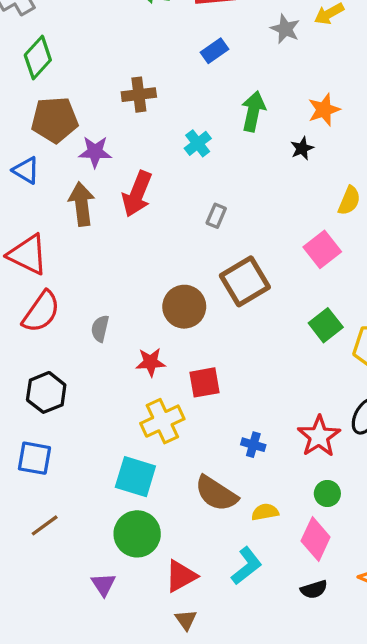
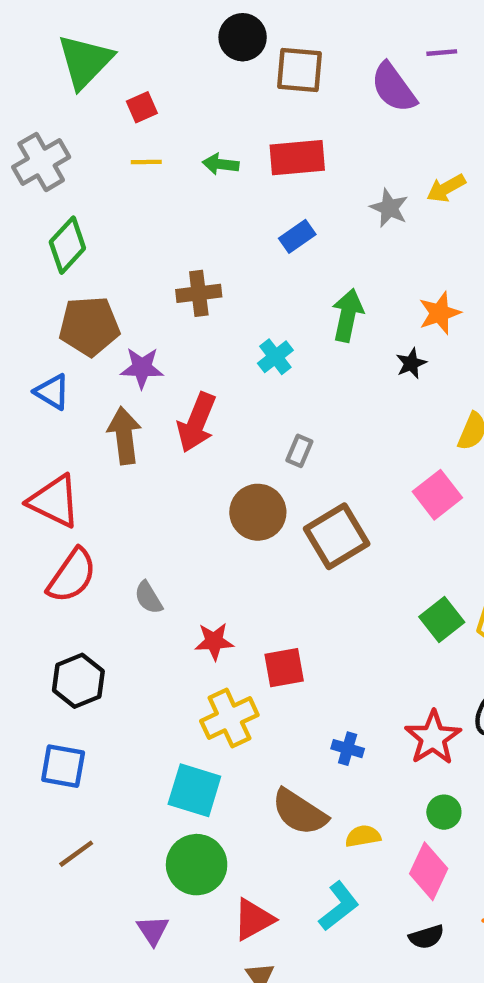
brown circle: (184, 307) -> (258, 512), moved
green square: (326, 325) -> (442, 619), moved
gray semicircle: (100, 329) -> (148, 598), turned -44

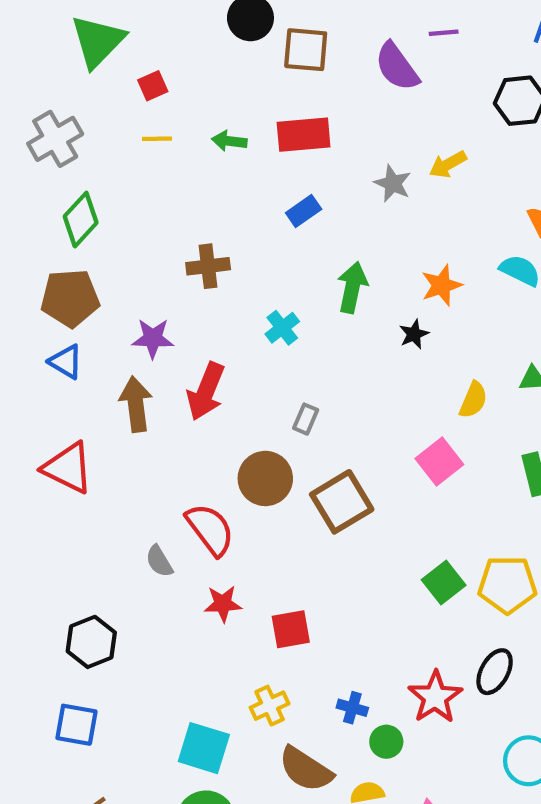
brown pentagon: (89, 326) -> (70, 298), moved
red semicircle: (72, 576) -> (210, 529), moved, turned -72
yellow cross: (229, 718) -> (270, 706), moved, size x0.7
green circle: (444, 812) -> (386, 742), moved

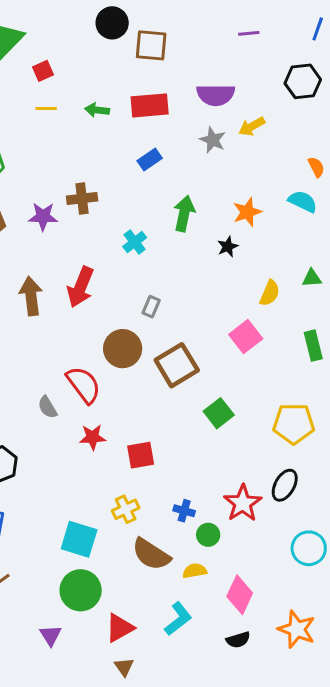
purple semicircle: (397, 67) -> (216, 95), moved, turned -54
purple star: (153, 338) -> (43, 217), moved
green square: (444, 582) -> (219, 413), moved

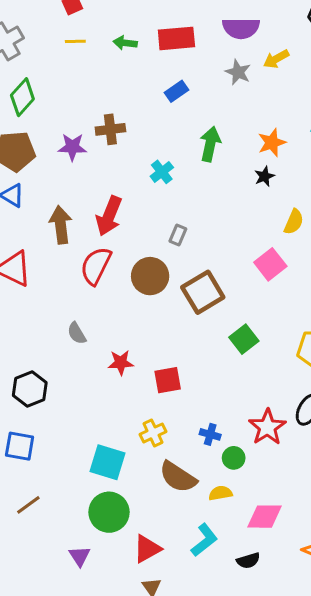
black star: (228, 247) -> (264, 176), moved
red semicircle: (84, 385) -> (96, 266), moved, turned -117
pink diamond: (240, 595) -> (264, 517), turned 66
black semicircle: (238, 640) -> (248, 561), moved

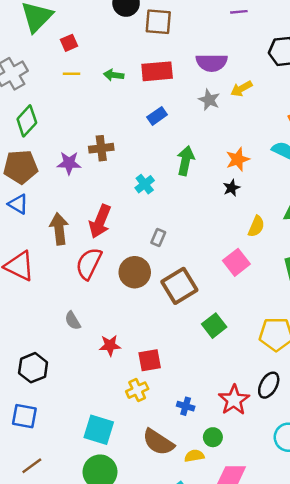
yellow cross: (153, 433) -> (137, 390), moved
green circle: (234, 458) -> (213, 437), moved

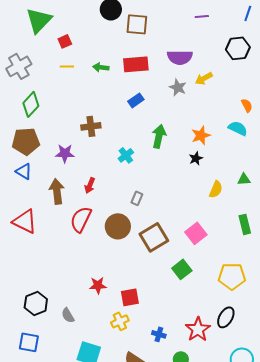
purple star: (69, 163) -> (65, 153), moved
red arrow: (100, 221) -> (90, 185), size x0.6
pink square: (236, 262) -> (196, 233), moved
gray semicircle: (73, 321) -> (68, 315), moved

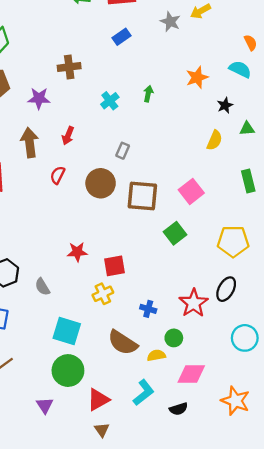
green arrow: (159, 136) -> (148, 94), moved, size x0.6
black star: (196, 158) -> (225, 105), moved
red semicircle: (81, 219) -> (58, 175), size x0.6
brown square: (154, 237) -> (142, 196), turned 36

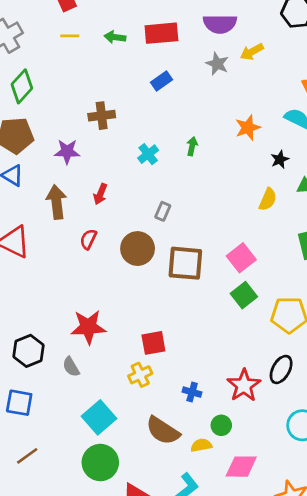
green square: (175, 233) -> (244, 295), moved
red star: (77, 252) -> (88, 327), moved, size x1.5
cyan square: (67, 331) -> (99, 417), turned 32

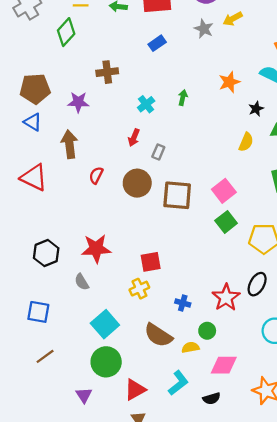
green diamond: (22, 86) -> (66, 32), moved
red arrow: (100, 194) -> (134, 138), moved
black hexagon: (29, 351) -> (46, 253), moved

